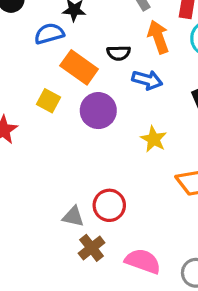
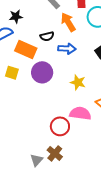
gray triangle: (73, 217) -> (37, 160), moved, turned -48
pink semicircle: (143, 261) -> (80, 113), moved

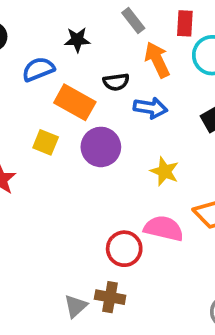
black star: (16, 17) -> (77, 40), moved
brown cross: (55, 153) -> (110, 297), turned -35

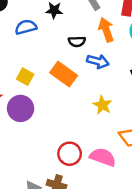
orange rectangle: (75, 102) -> (64, 74), moved
purple circle: (101, 147) -> (21, 108), moved
pink semicircle: (164, 228) -> (103, 157), moved

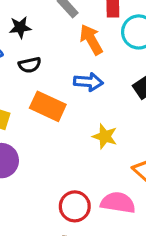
black semicircle: (77, 42) -> (30, 65), moved

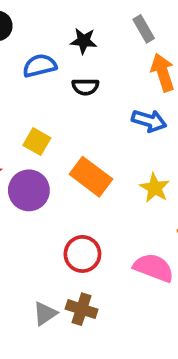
orange rectangle: (48, 106) -> (91, 177), moved
red circle: (75, 206) -> (82, 254), moved

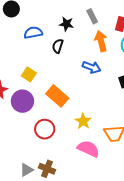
black star: (84, 41) -> (66, 24), moved
black semicircle: (85, 87) -> (58, 46), turned 104
yellow star: (155, 188) -> (83, 121), moved
red circle: (82, 254) -> (45, 129), moved

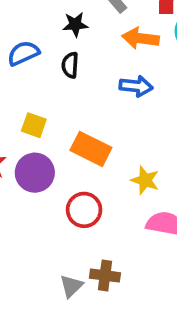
orange arrow: (101, 41) -> (141, 38), turned -54

